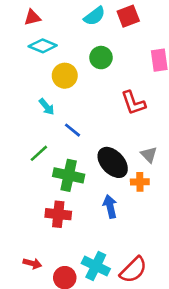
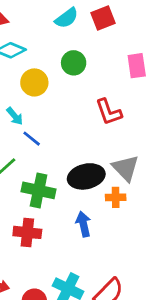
blue line: (73, 130) -> (32, 139), moved
gray triangle: (149, 155) -> (125, 168), size x1.5
black ellipse: (113, 162) -> (86, 176), turned -60

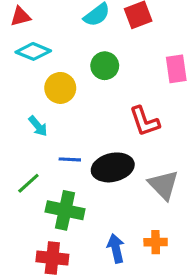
blue line: (32, 139) -> (70, 159), moved, turned -36
black ellipse: (86, 176) -> (113, 167), moved
orange cross: (116, 197) -> (156, 242), moved

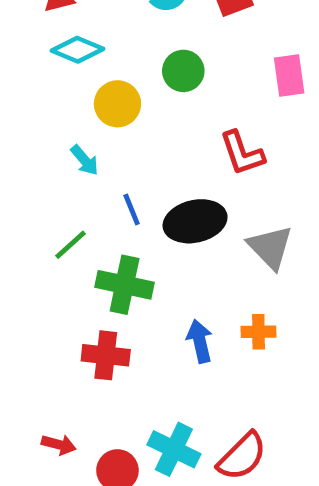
blue line: (70, 159) -> (132, 210), turned 65

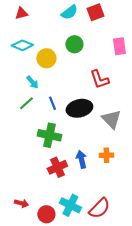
cyan diamond: (78, 50) -> (22, 45), moved
green line: (70, 245) -> (26, 103), moved
red cross: (106, 355) -> (57, 167), moved, turned -30

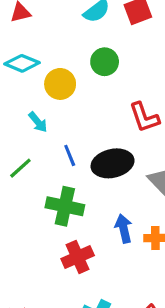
green line: (26, 103) -> (20, 168), moved
blue arrow: (81, 159) -> (124, 228), moved

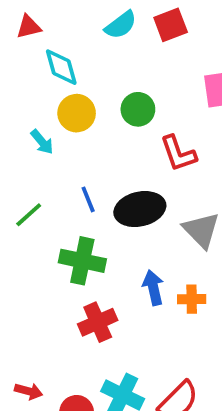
green circle: (105, 62) -> (138, 109), moved
cyan diamond: (22, 63) -> (61, 67), moved, turned 52
cyan arrow: (38, 122) -> (42, 142), moved

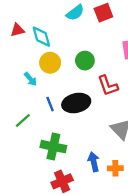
red triangle: (29, 27) -> (17, 30), moved
blue line: (88, 199) -> (50, 104), moved
black ellipse: (140, 209) -> (76, 103), moved

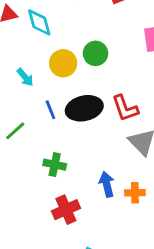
yellow circle: (50, 63) -> (63, 63), moved
red L-shape: (108, 86) -> (125, 108), moved
green cross: (53, 147) -> (55, 165), size x0.7

